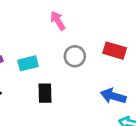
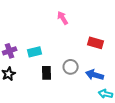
pink arrow: (58, 21) -> (63, 18), moved
gray circle: (75, 56) -> (71, 67), moved

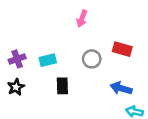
pink arrow: (63, 18) -> (82, 19), turned -128
gray circle: (71, 67) -> (92, 59), moved

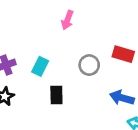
pink arrow: (82, 19) -> (67, 20), moved
cyan rectangle: (48, 60) -> (40, 66), turned -49

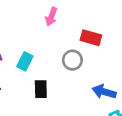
red rectangle: (123, 54) -> (91, 38), moved

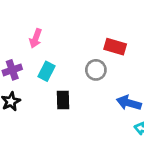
pink arrow: (51, 17) -> (36, 38), moved

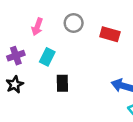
gray circle: (96, 70) -> (74, 23), moved

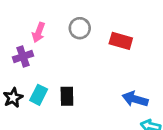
purple cross: (16, 56) -> (23, 57), moved
cyan rectangle: (47, 57) -> (39, 95), moved

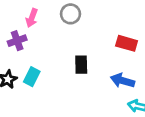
red rectangle: (121, 41) -> (127, 43), moved
black rectangle: (67, 96) -> (81, 65), moved

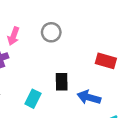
cyan rectangle: (32, 77) -> (33, 99), moved
blue arrow: (123, 81) -> (89, 97), moved

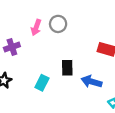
pink arrow: (13, 36) -> (36, 27), moved

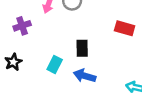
blue arrow: (91, 82) -> (85, 76), moved

